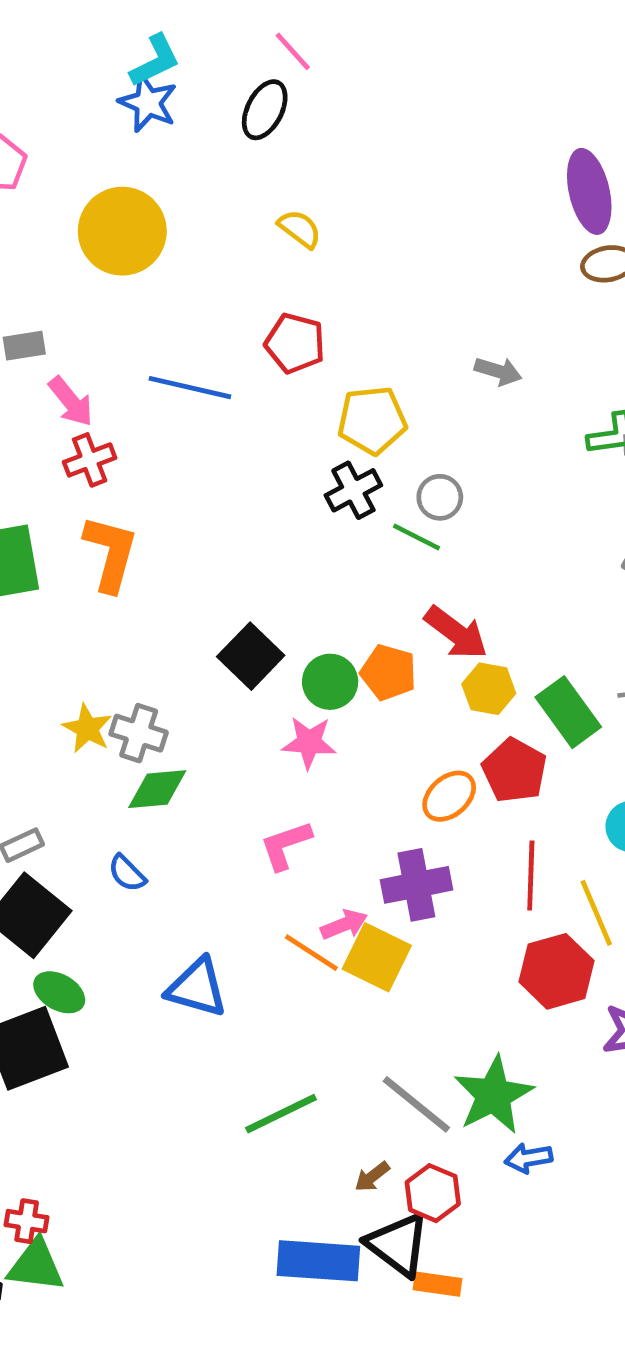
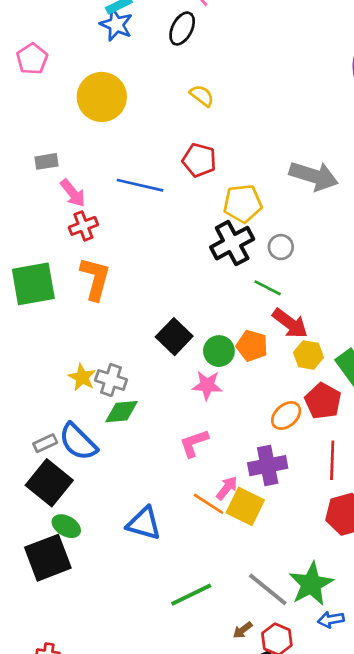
gray arrow: (498, 371) -> (314, 176), size x1.8
black cross: (353, 490) -> (232, 243), size x1.4
green line: (416, 537) -> (268, 288), moved
blue semicircle: (127, 873) -> (78, 442), moved, size x1.8
pink arrow: (344, 925) -> (227, 488), turned -30

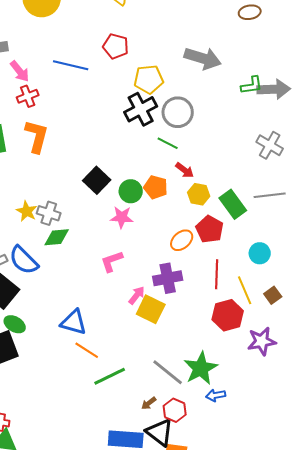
gray circle: (281, 247) -> (178, 112), size x1.6
red arrow: (290, 323) -> (185, 170), size x0.7
orange line: (208, 504) -> (87, 350), moved

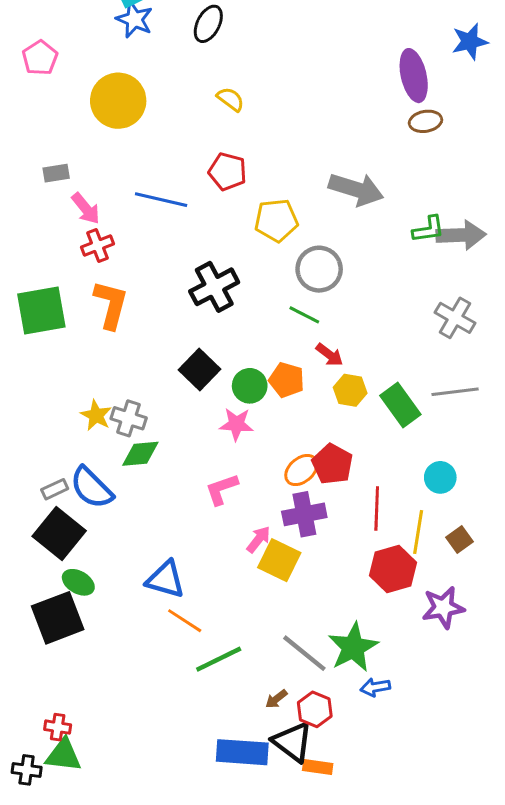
black cross: (141, 109) -> (214, 287), moved
red pentagon: (210, 229) -> (332, 464), moved
orange ellipse: (182, 240) -> (301, 470), moved
yellow line: (245, 290) -> (418, 532), turned 32

